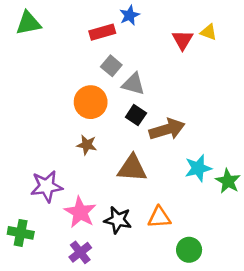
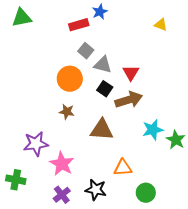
red triangle: (183, 40) -> (131, 73), moved
black star: (118, 220) -> (96, 190), moved

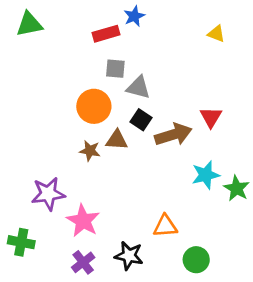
gray square: (86, 51) -> (115, 69), turned -35
red triangle: (131, 73) -> (211, 117), moved
brown triangle: (102, 130) -> (117, 140), moved, size x0.7

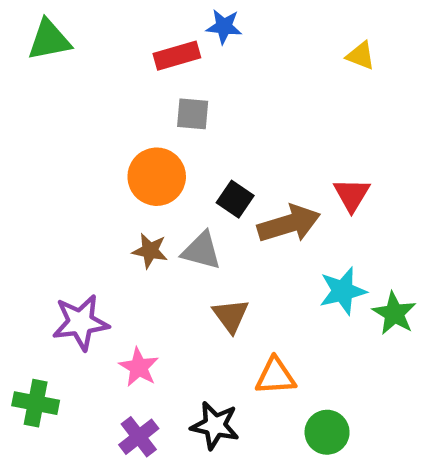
blue star: (134, 16) -> (224, 27), turned 30
gray triangle: (138, 87) -> (202, 251), moved
brown triangle: (117, 140) -> (231, 316), moved, turned 50
pink star: (83, 221) -> (139, 367), size x0.7

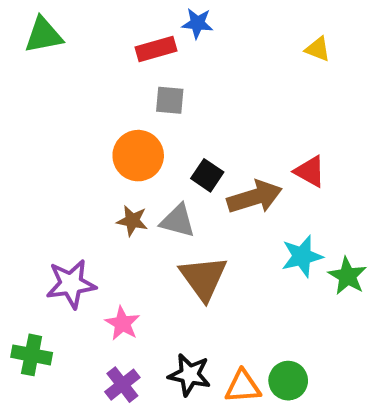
red triangle: (352, 195) -> (310, 171), turned -32
brown triangle: (231, 316) -> (203, 278), size x1.5
orange triangle: (275, 376) -> (243, 387), moved

